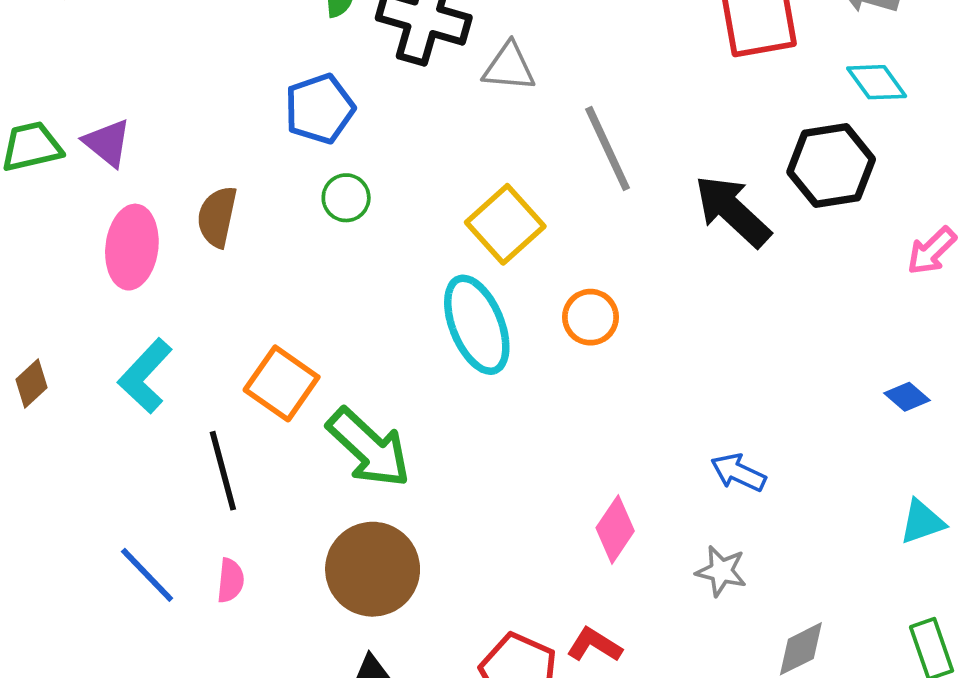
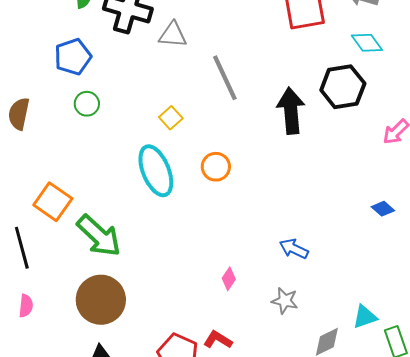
black arrow: (733, 211) -> (291, 111), turned 42
yellow square: (505, 224) -> (171, 118), size x0.6
cyan triangle: (922, 522) -> (365, 317), moved
pink diamond: (615, 529) -> (229, 279), size x0.7

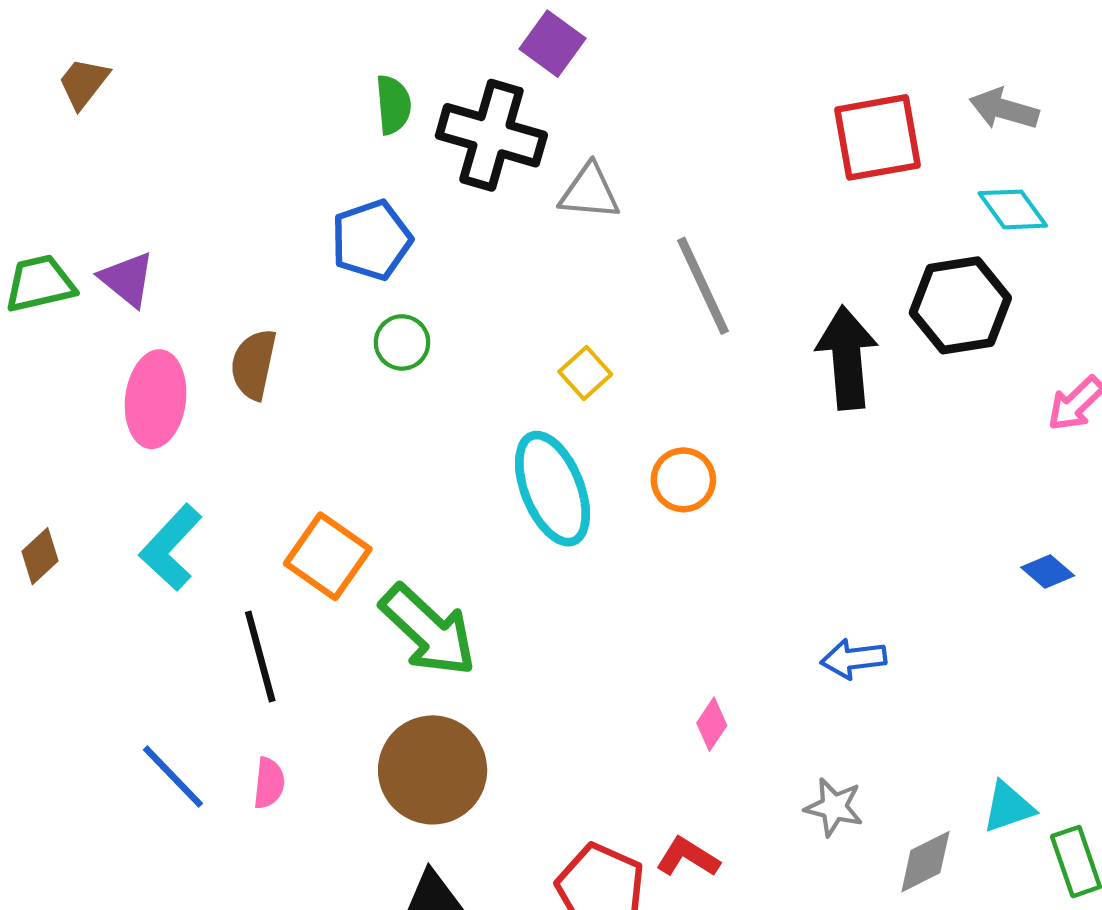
blue arrow: (294, 249) -> (854, 659), turned -32
gray star: (285, 301) -> (834, 807), moved

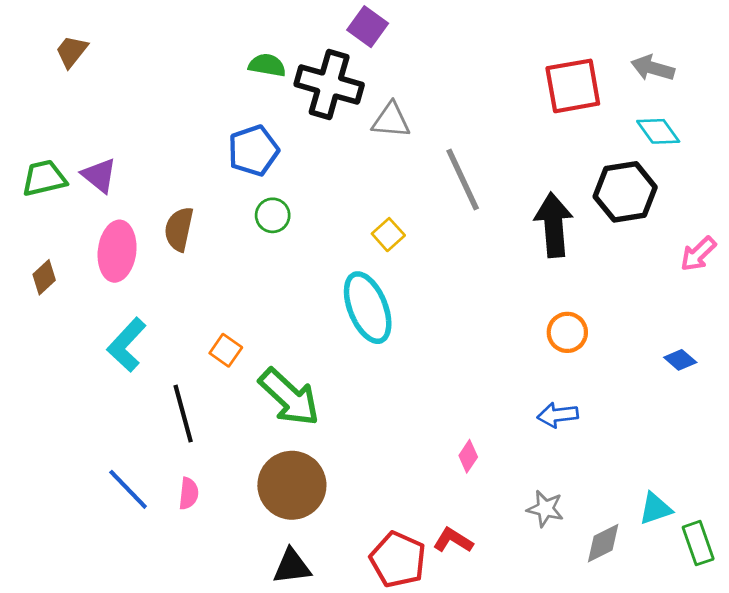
green semicircle: (393, 105) -> (267, 65), turned -75
orange circle: (683, 480) -> (567, 332), moved
brown diamond: (40, 556) -> (44, 277), moved
orange square: (328, 556) -> (226, 350), size x0.6

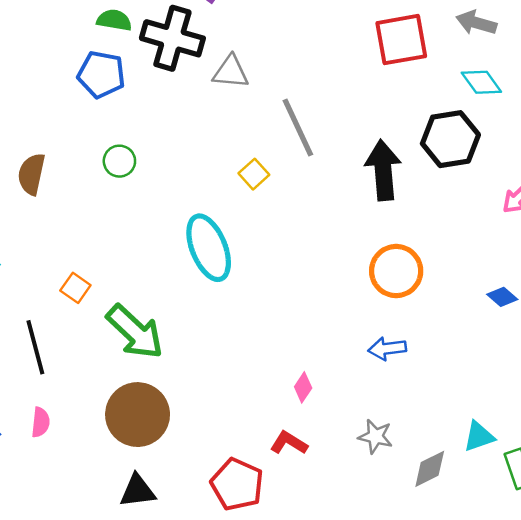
blue pentagon: (253, 151) -> (101, 74), moved, turned 30
yellow square: (388, 235) -> (254, 174), moved
orange circle: (567, 332) -> (396, 271), size x1.4
red L-shape: (453, 540) -> (289, 443), moved

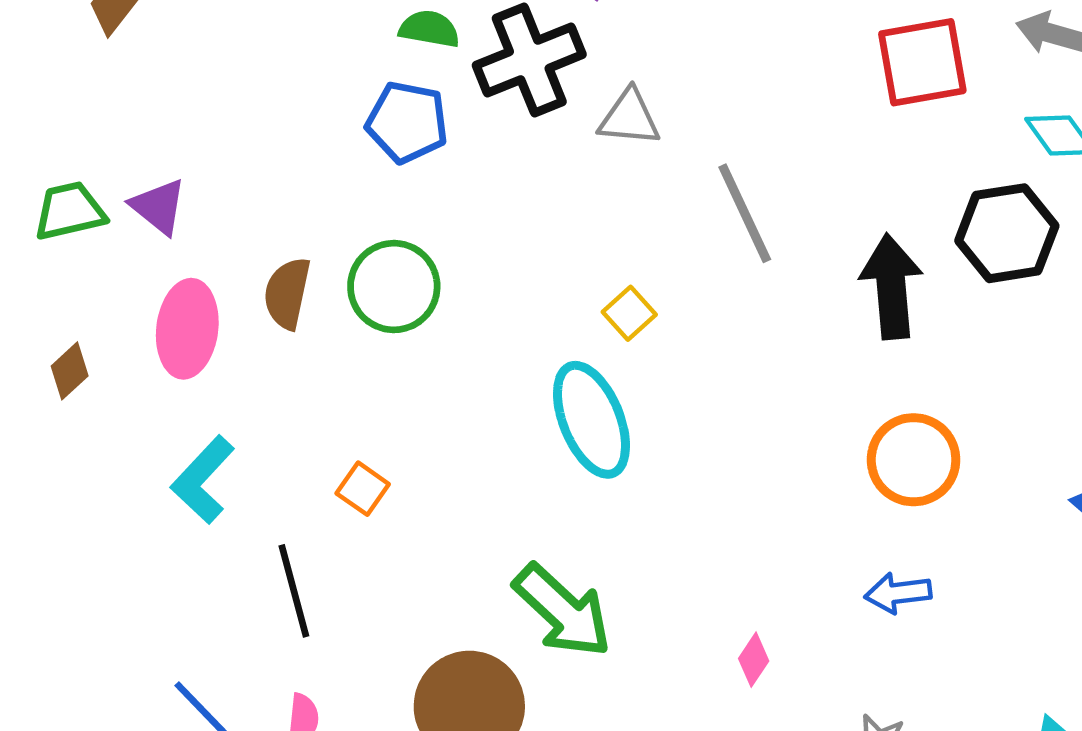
black cross: (172, 38) -> (529, 60), turned -38
green circle: (119, 161) -> (394, 287), moved, size x1.6
yellow square: (254, 174) -> (629, 313), moved
green arrow: (135, 332) -> (563, 611), moved

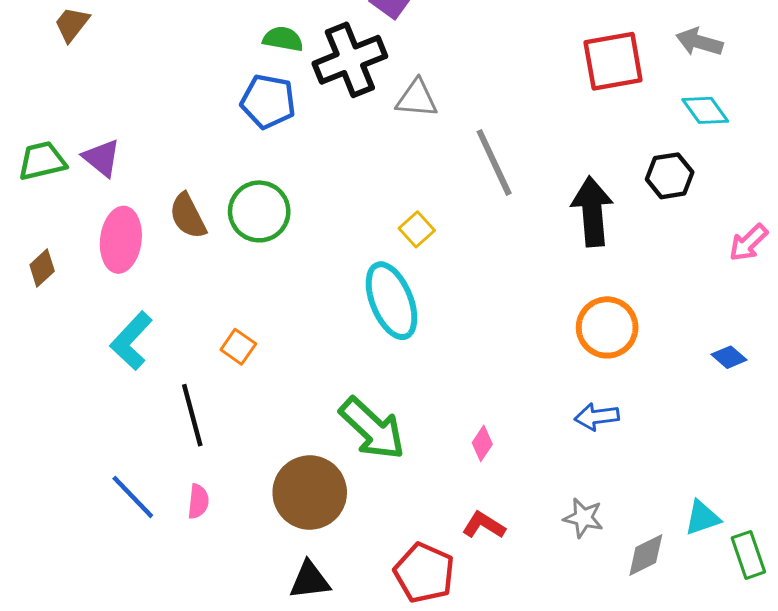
black hexagon: (1007, 233) -> (670, 176), size x0.7
brown semicircle: (287, 293) -> (188, 216), turned -39
pink diamond: (754, 660) -> (482, 443), moved

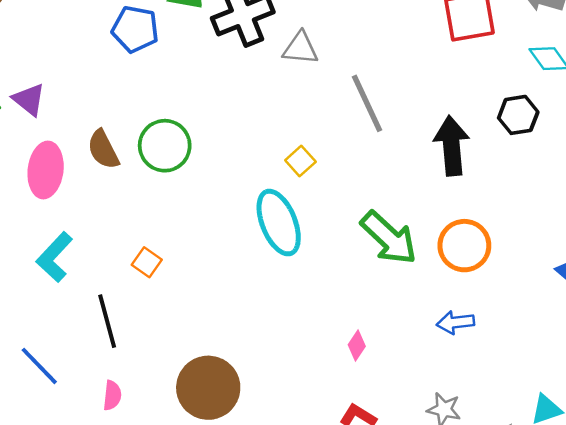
blue pentagon: (268, 101) -> (135, 29), moved
green arrow: (372, 429) -> (389, 238), moved
blue line: (133, 497) -> (39, 366), moved

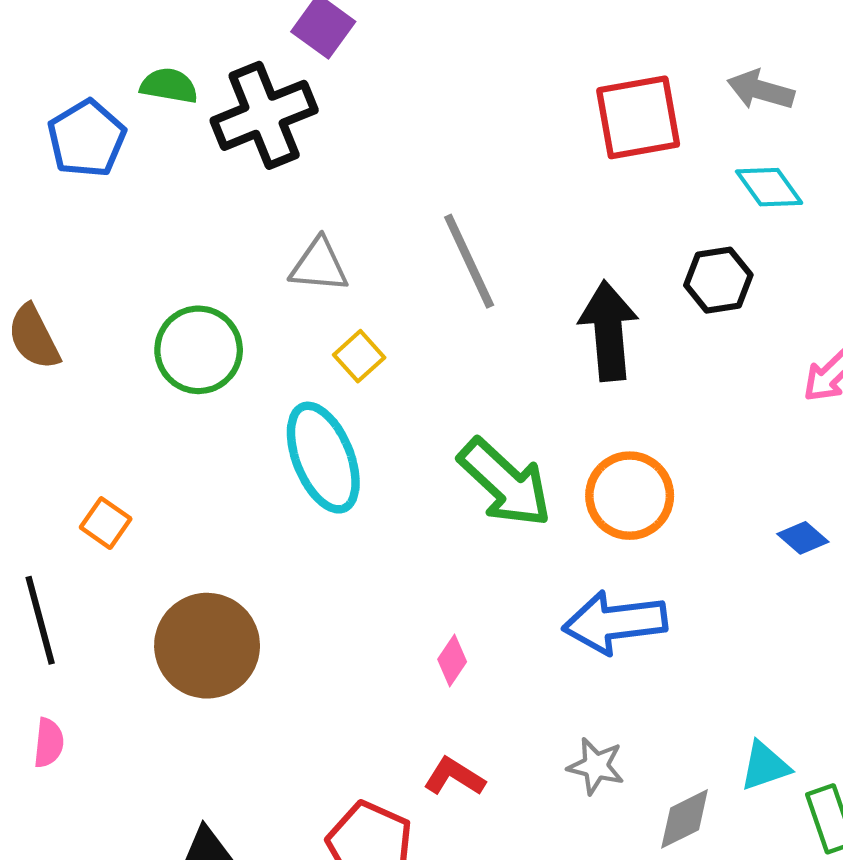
blue pentagon: (135, 29) -> (87, 139), turned 30
gray triangle: (300, 48) -> (319, 265), moved
green circle: (165, 146) -> (199, 350), moved
blue arrow: (455, 322) -> (615, 622), size x1.6
brown circle: (208, 388) -> (207, 646), moved

